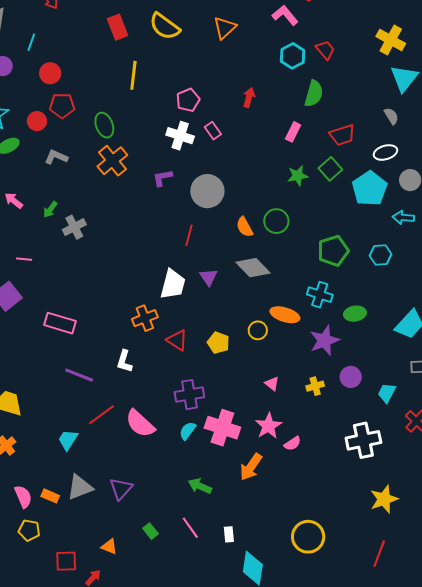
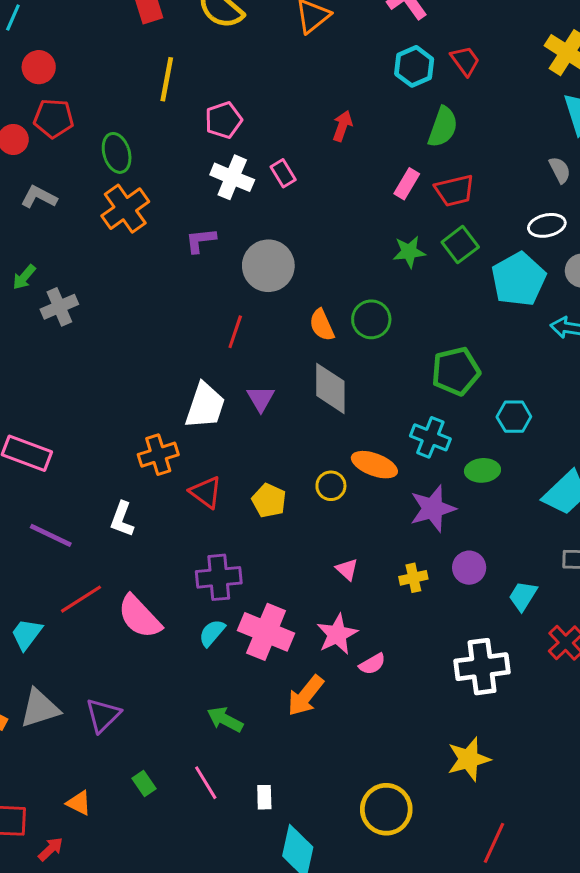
pink pentagon: (188, 100) -> (224, 120), moved
red trapezoid: (342, 135) -> (455, 190), moved
cyan hexagon: (381, 255) -> (514, 417), moved
gray diamond: (253, 268) -> (330, 388), turned 40
yellow star: (384, 499) -> (469, 759), moved

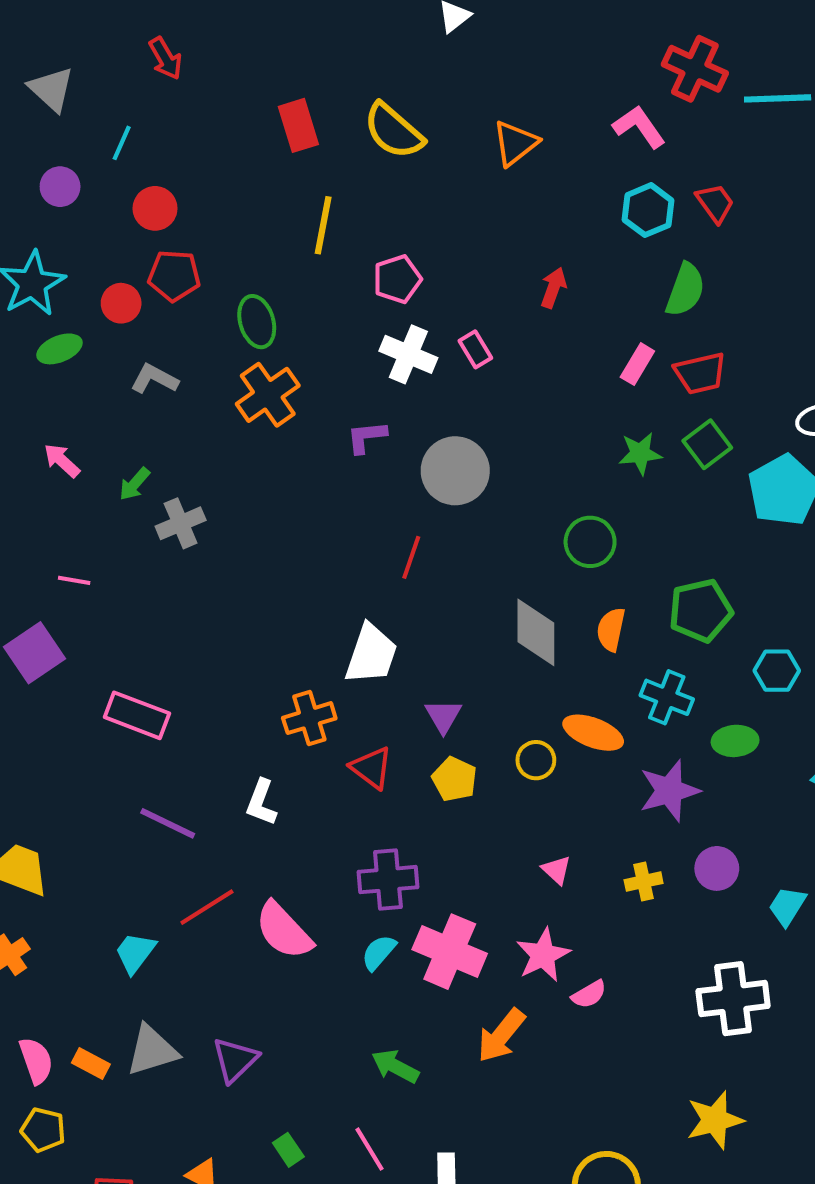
orange semicircle: (322, 325) -> (611, 629), moved, turned 36
purple triangle: (261, 399) -> (443, 716), moved

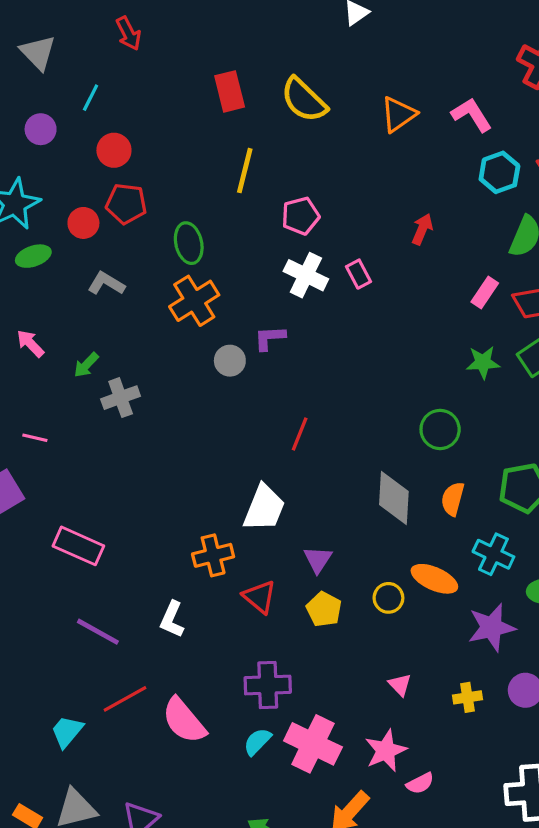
pink L-shape: (639, 127) -> (472, 115), moved
gray circle: (455, 471) -> (230, 361), moved, size x0.6

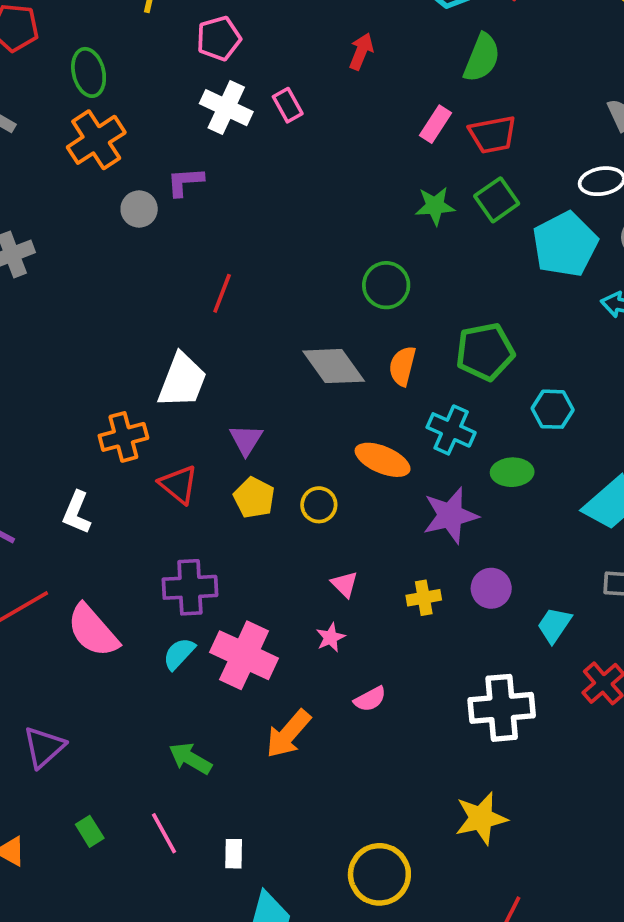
gray diamond: (394, 498) -> (334, 366), turned -38
yellow circle: (388, 598) -> (319, 505), moved
pink star: (386, 751) -> (330, 637), moved, size x0.6

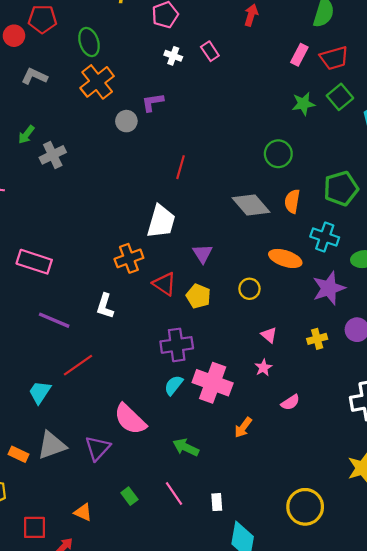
white cross: (226, 108) -> (173, 56), size x0.6
yellow pentagon: (254, 498) -> (198, 296), moved
pink semicircle: (93, 631) -> (130, 419), moved
orange arrow: (288, 734) -> (243, 427), size x0.7

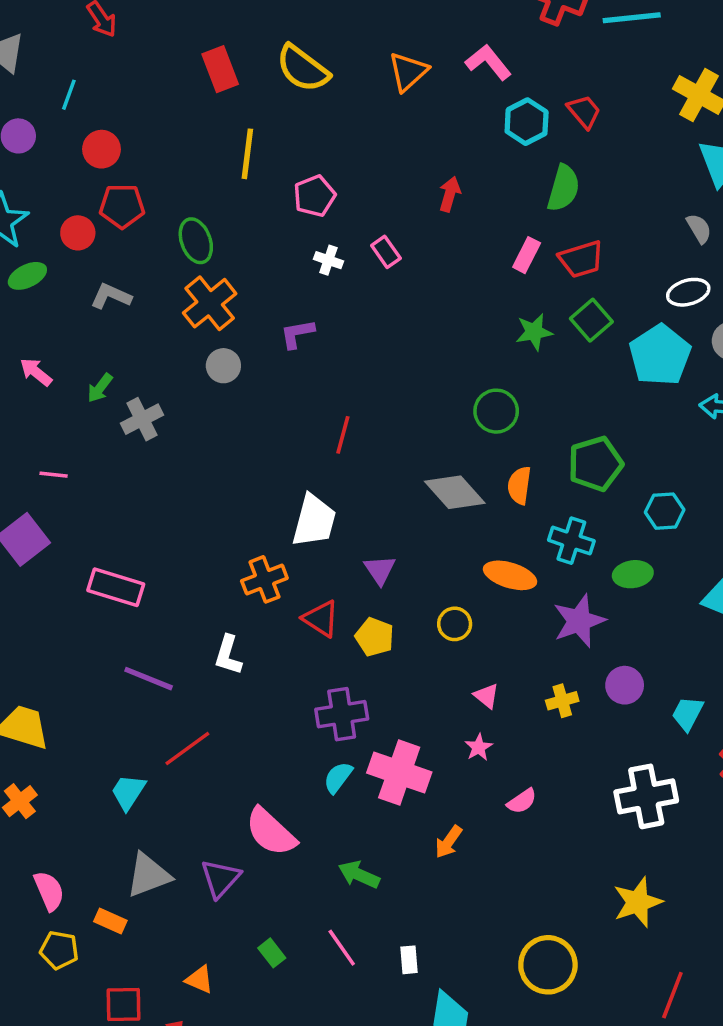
gray circle: (126, 121) -> (223, 366), moved
orange rectangle: (19, 454) -> (110, 921), moved

